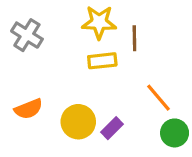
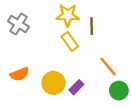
yellow rectangle: (102, 61) -> (70, 41), turned 60

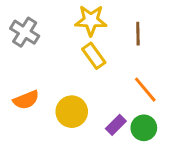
brown line: (92, 26) -> (138, 34), moved
purple rectangle: (76, 87) -> (116, 125), moved
green circle: (119, 91) -> (144, 128), moved

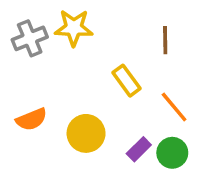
yellow star: (91, 20) -> (74, 28), moved
gray cross: (25, 32) -> (30, 38), turned 36
yellow rectangle: (94, 56) -> (127, 81), moved

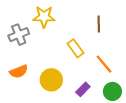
gray cross: (30, 38) -> (19, 35), moved
green circle: (172, 153) -> (112, 91), moved

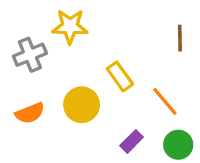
brown line: (99, 24) -> (180, 38), moved
yellow circle: (51, 80) -> (82, 105), moved

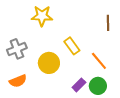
gray cross: (30, 55) -> (17, 49), moved
orange semicircle: (30, 113) -> (18, 81), moved
green circle: (178, 145) -> (98, 86), moved

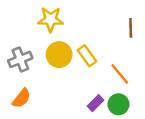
yellow circle: (49, 63) -> (59, 55), moved
orange semicircle: (18, 81) -> (21, 98), turned -30

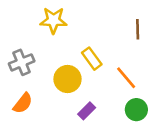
yellow circle: (59, 55) -> (67, 79), moved
purple rectangle: (95, 103) -> (87, 111), moved
green circle: (119, 104) -> (136, 110), moved

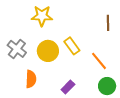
gray cross: (22, 62) -> (17, 49), turned -30
yellow circle: (67, 79) -> (48, 51), moved
orange semicircle: (23, 103) -> (31, 79), moved, turned -36

